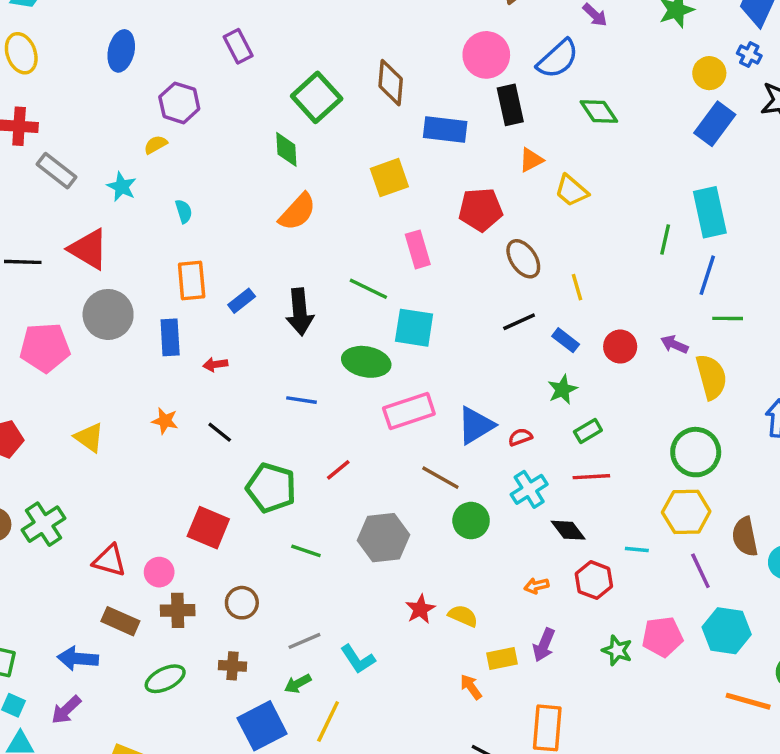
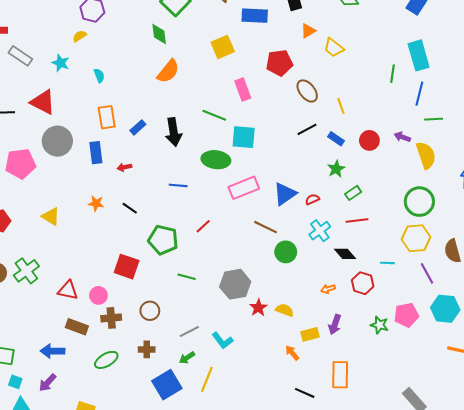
gray hexagon: (383, 538) -> (235, 284), moved

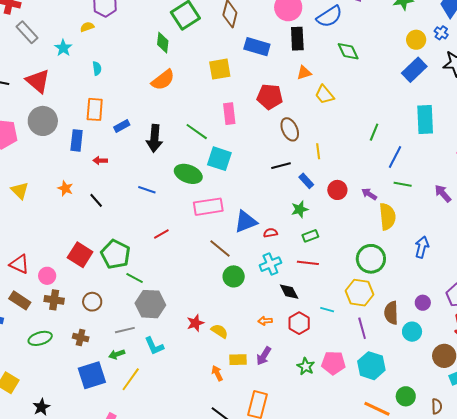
cyan rectangle: (419, 55) -> (425, 120), moved
green pentagon: (163, 240) -> (115, 254), moved
gray hexagon: (235, 284) -> (150, 304), moved

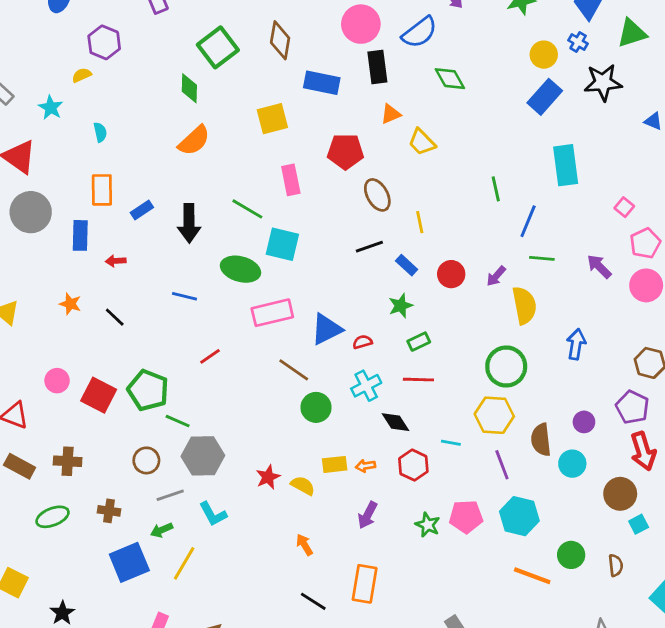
green line: (374, 132) -> (496, 189), turned -30
purple arrow: (369, 194) -> (496, 276), turned -77
pink circle: (47, 276) -> (57, 381), moved
brown circle: (92, 302) -> (146, 460), moved
yellow rectangle: (238, 360) -> (335, 464), moved

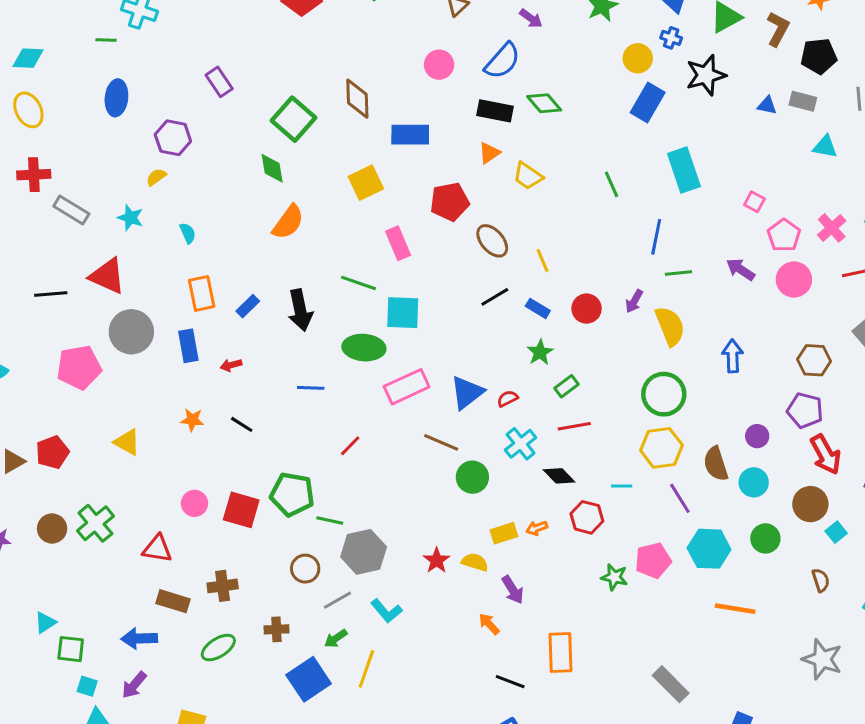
pink circle: (361, 24) -> (439, 65), size x0.7
black rectangle: (377, 67) -> (495, 111), moved, turned -60
green line: (496, 189) -> (612, 184), moved
purple arrow: (368, 515) -> (513, 590), moved, turned -48
green circle: (571, 555) -> (765, 538), moved

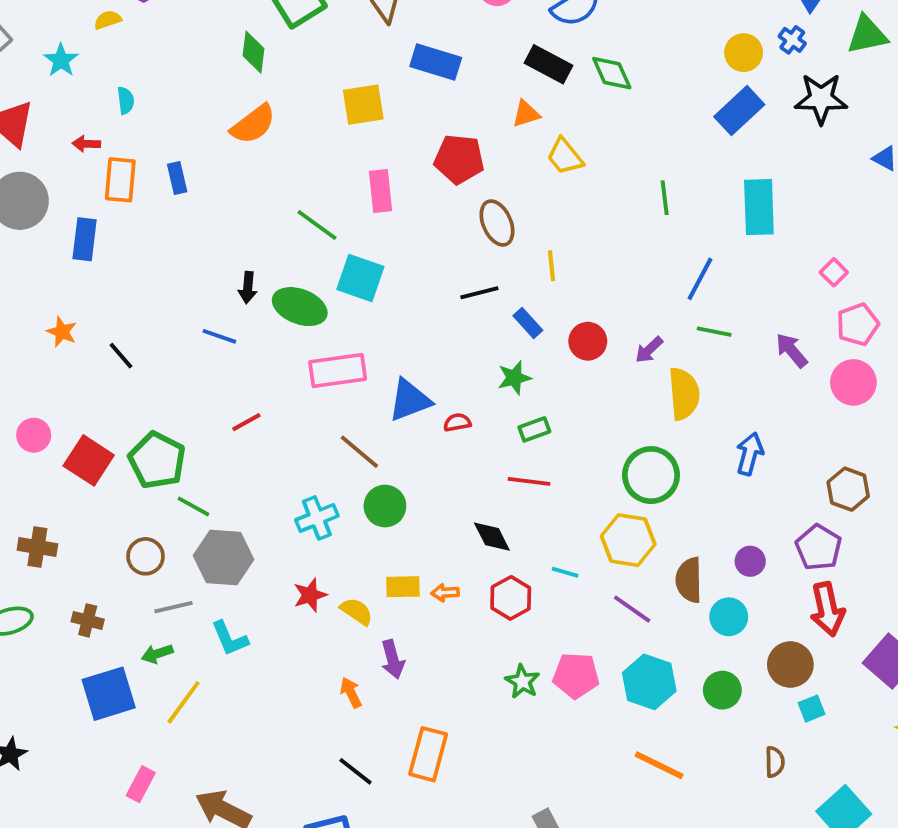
blue rectangle: (248, 306) -> (177, 178), moved, turned -75
black arrow: (300, 310) -> (248, 288), moved, size x0.6
red arrow: (231, 365) -> (86, 144), moved
cyan cross: (521, 444) -> (317, 518), moved
purple line: (680, 498) -> (632, 609), turned -40

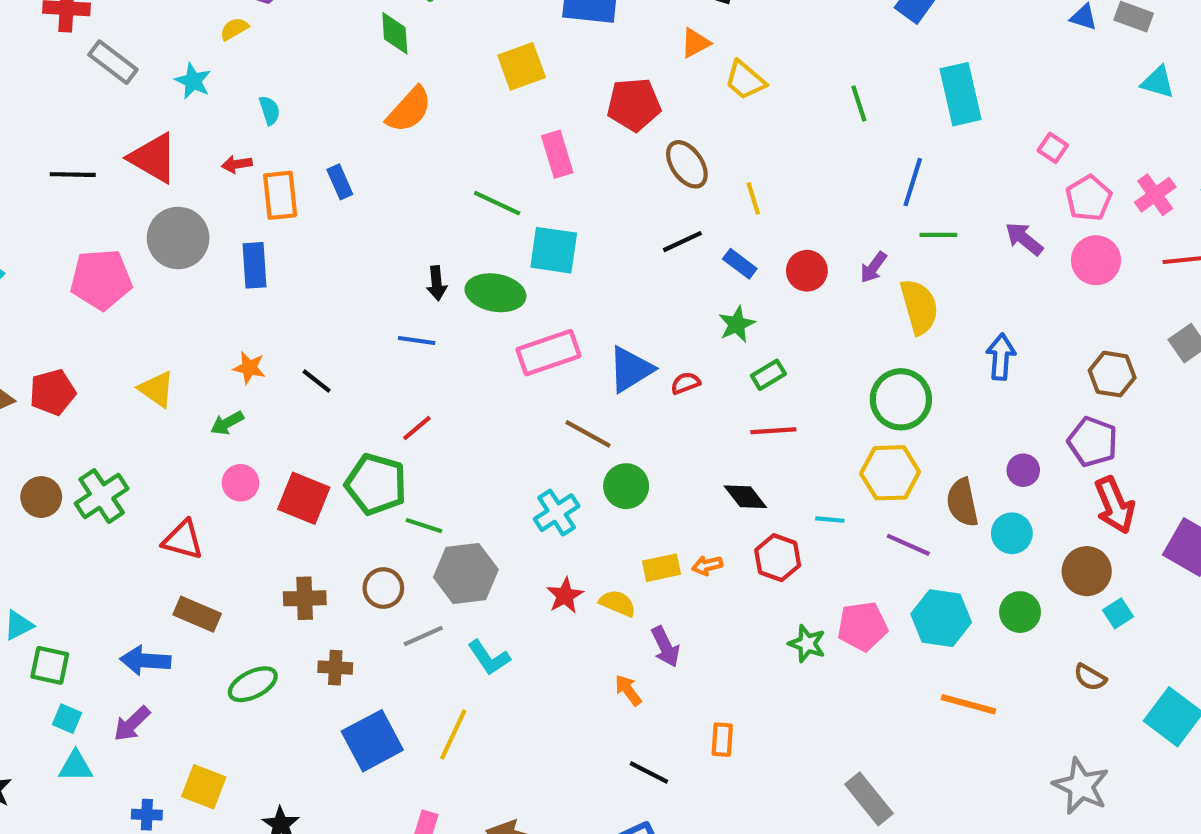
red line: (246, 422) -> (417, 428), moved
brown cross: (37, 547) -> (305, 598), moved
green arrow: (157, 654) -> (227, 423), moved
orange rectangle: (428, 754) -> (722, 740), size x0.6
brown semicircle: (775, 762) -> (1090, 677), turned 132

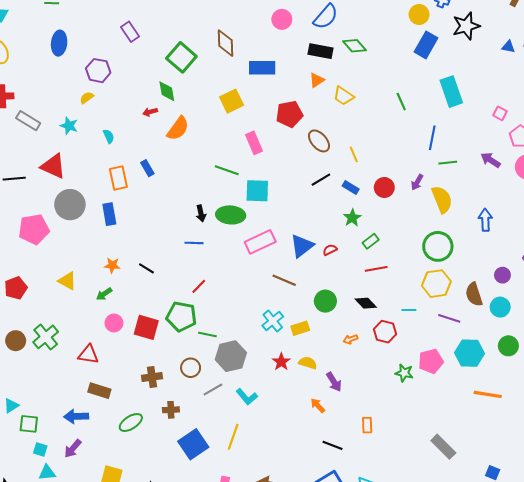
red arrow: (237, 164) -> (150, 112), moved
green circle: (626, 486) -> (325, 301), moved
yellow rectangle: (661, 568) -> (300, 328), moved

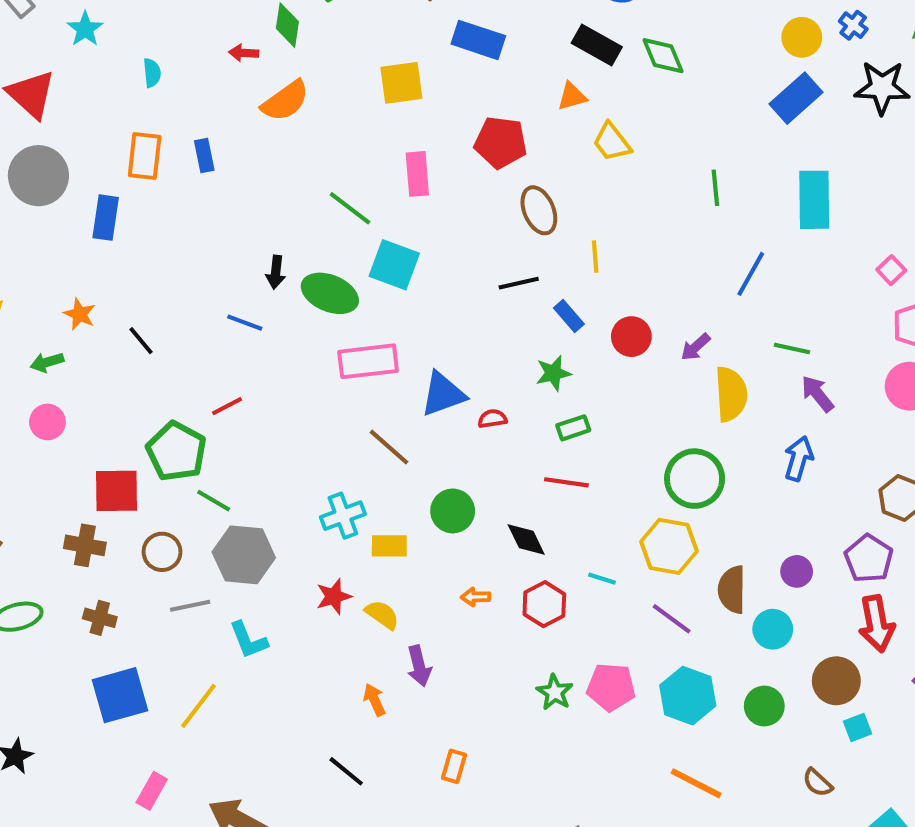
purple arrow: (491, 160) -> (817, 394), moved
green line: (448, 163) -> (792, 348), moved
red square: (146, 327) -> (116, 491), moved, turned -35
black line: (332, 445) -> (346, 771), moved

